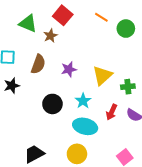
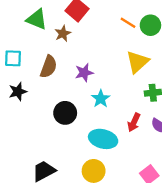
orange line: (101, 17) -> (128, 23), moved
yellow triangle: (102, 75) -> (137, 62), moved
cyan star: (83, 101) -> (101, 99), moved

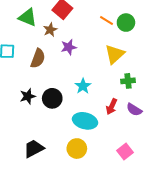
purple star: (84, 73) -> (69, 47), moved
black star: (18, 92) -> (28, 96), moved

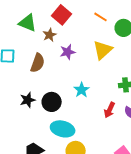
orange line: (107, 20) -> (101, 17), moved
yellow triangle: (115, 54) -> (103, 50), moved
cyan ellipse: (85, 121) -> (63, 129), moved

